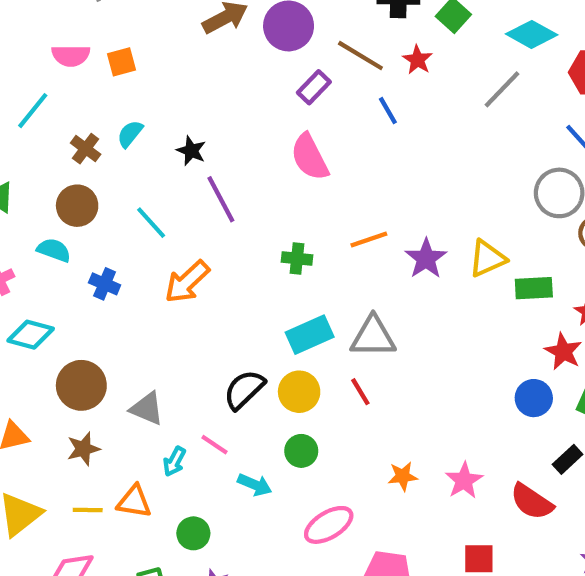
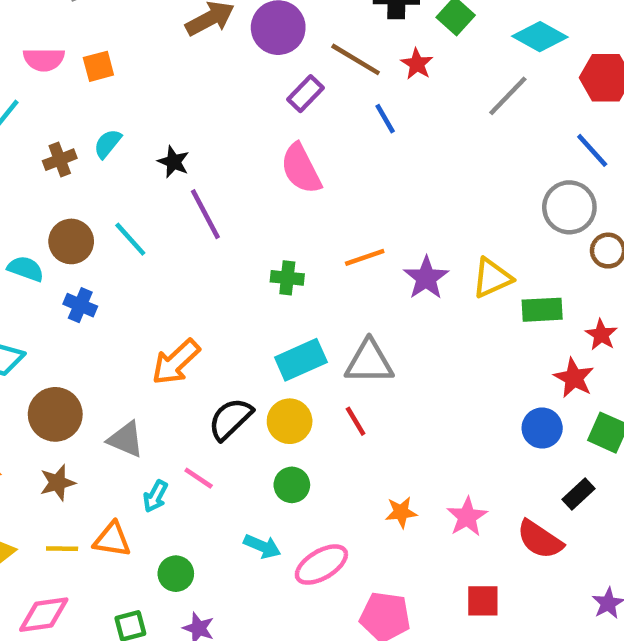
brown cross: (86, 149) -> (60, 160), turned 32
brown circle: (77, 206) -> (71, 241), moved
orange arrow: (187, 282) -> (176, 362), moved
cyan arrow: (255, 485) -> (262, 546), moved

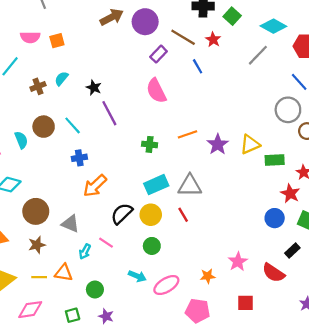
cyan semicircle: (26, 269) -> (21, 140), turned 48
blue cross: (80, 305) -> (79, 158), moved, turned -32
orange star: (401, 512) -> (208, 276), moved

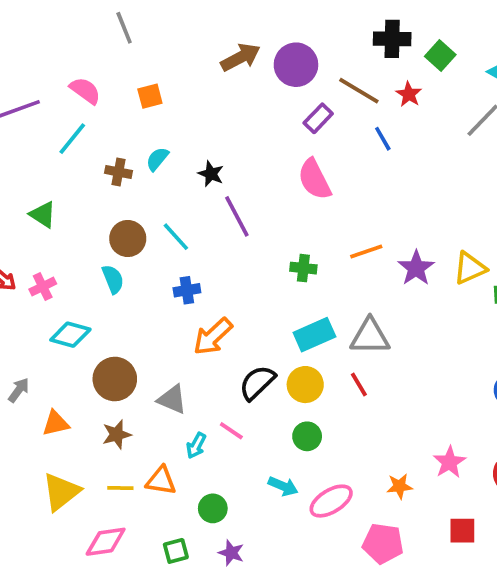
pink semicircle: (30, 37) -> (85, 91), moved, turned -144
brown cross: (38, 86) -> (118, 172), turned 32
cyan semicircle: (21, 140) -> (113, 279), moved

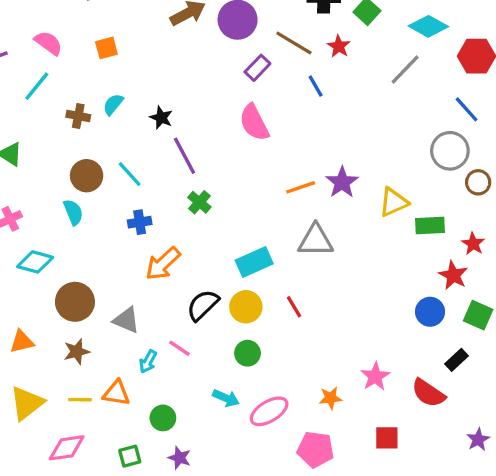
green cross: (303, 268) -> (199, 202), moved, turned 35
purple star: (416, 268) -> (342, 182), moved
gray triangle: (370, 336) -> (316, 240), moved

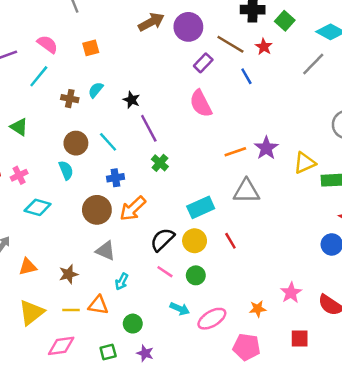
brown circle: (75, 302) -> (97, 210), moved
pink line: (179, 348) -> (165, 272), moved

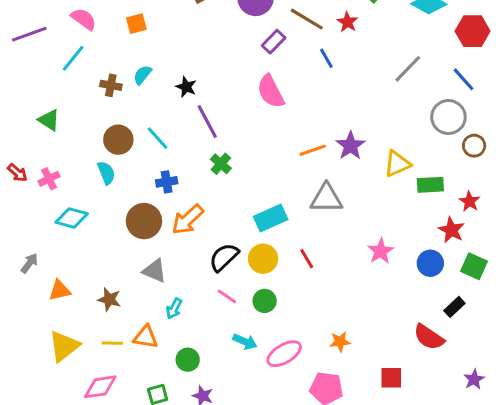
gray line: (313, 64) -> (408, 69), moved
brown star: (68, 274) -> (109, 299), turned 30
pink star: (291, 293) -> (381, 251), moved

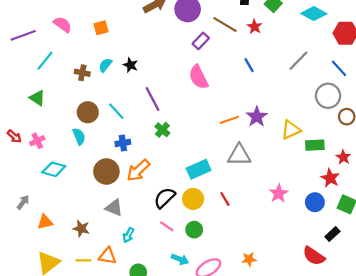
cyan line: (73, 58) -> (45, 61), moved
blue line: (326, 58) -> (249, 65), moved
black star: (186, 87) -> (131, 65), moved

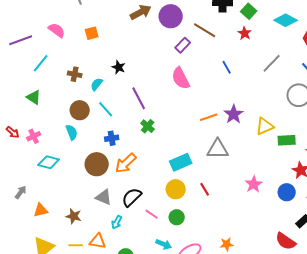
red star: (255, 27) -> (245, 33), moved
cyan semicircle: (105, 65) -> (97, 84), moved
black semicircle: (165, 198) -> (132, 197), moved

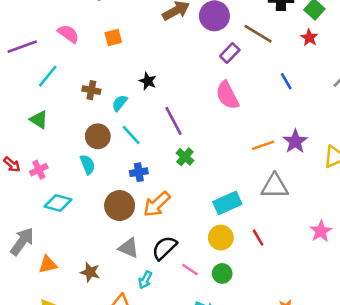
gray arrow: (21, 192) -> (22, 241), size x1.6

